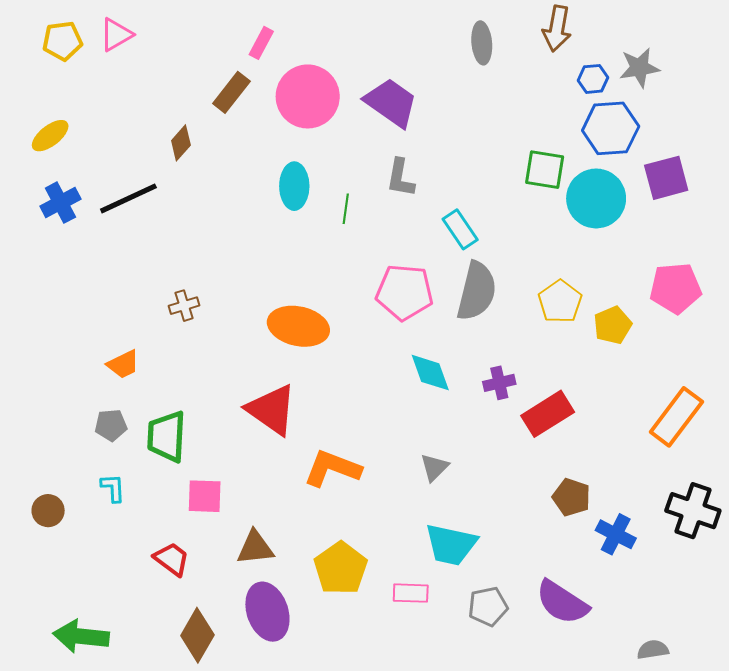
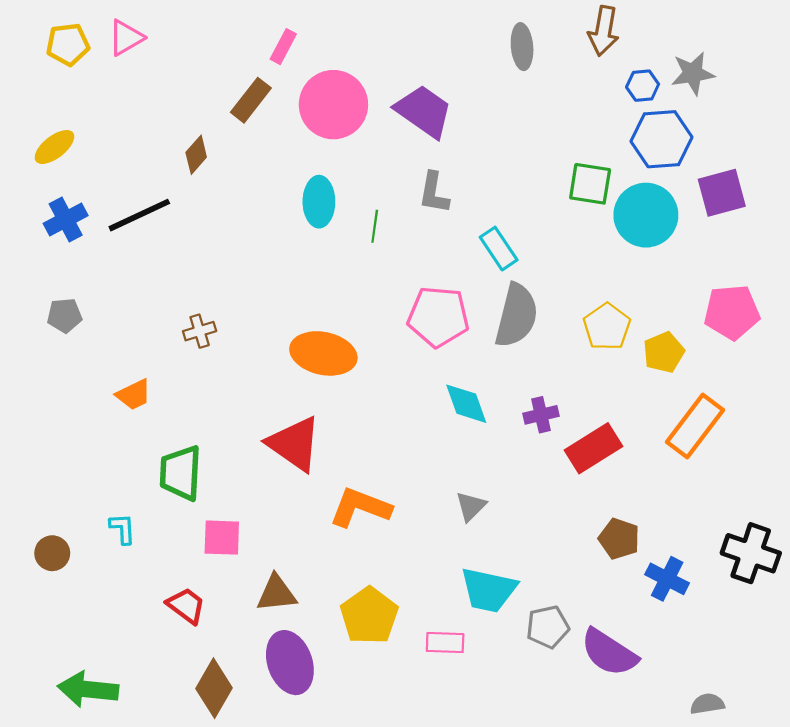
orange rectangle: (676, 417) -> (695, 426), moved
gray pentagon: (111, 425) -> (65, 316), moved
gray pentagon: (488, 606) -> (548, 627), moved

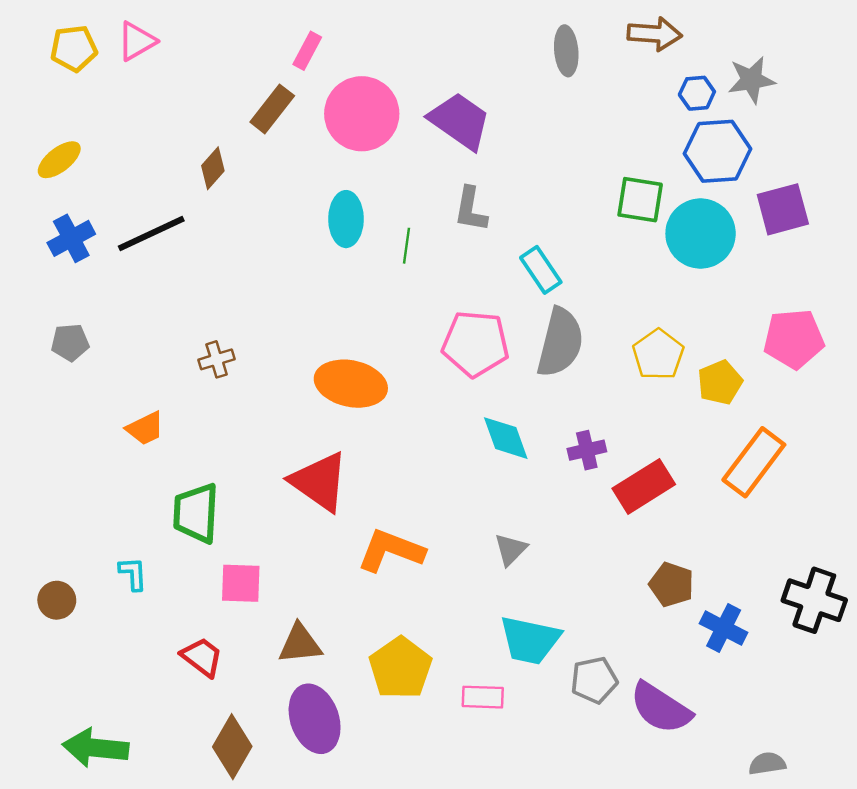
brown arrow: (603, 31) -> (655, 34), turned -96

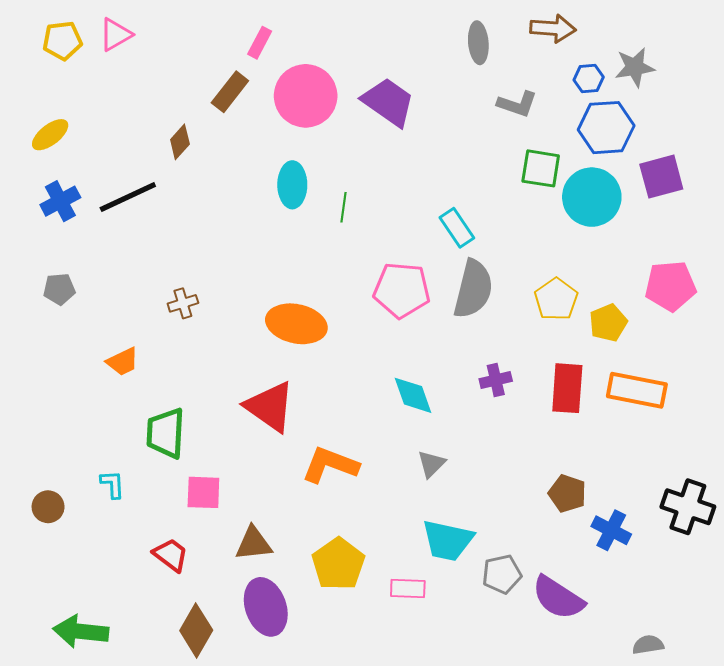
gray L-shape: (471, 209) -> (517, 104), moved, turned -81
cyan diamond: (506, 438) -> (413, 395), moved
orange rectangle: (754, 462) -> (637, 390), turned 64
red rectangle: (644, 486) -> (567, 388), moved, turned -54

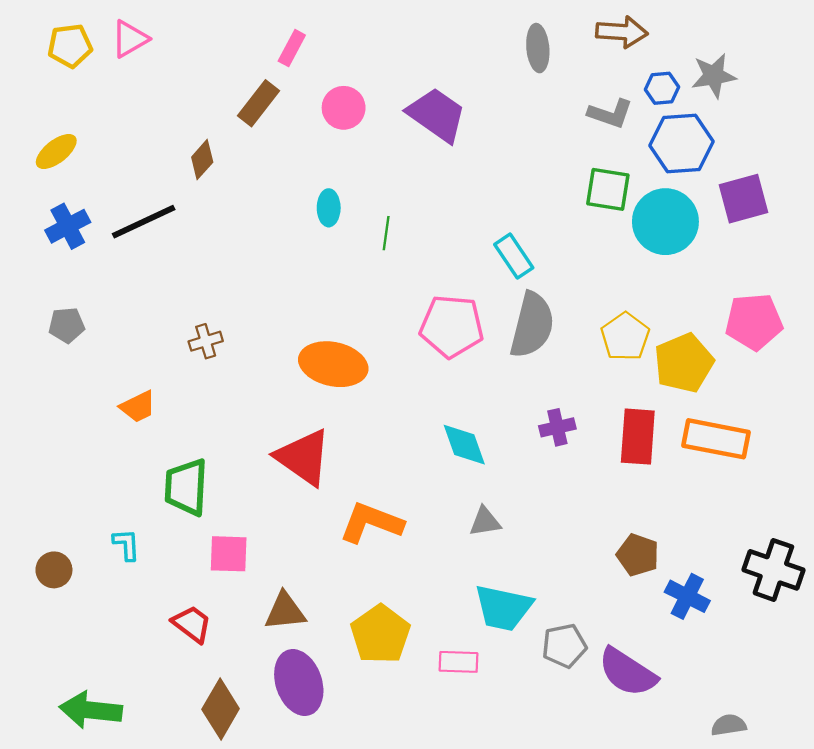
pink circle: (306, 96) -> (344, 108), size x0.6
gray L-shape: (517, 104) -> (610, 114), moved
cyan ellipse: (292, 185) -> (329, 208), size x0.7
yellow pentagon: (608, 323) -> (684, 363), size x1.4
gray triangle: (431, 464) -> (485, 522), turned 36

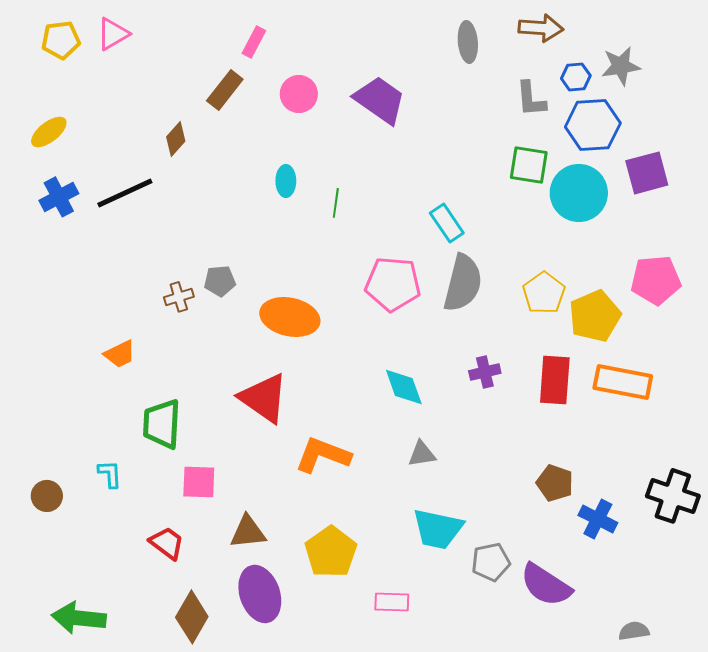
gray L-shape: (610, 114) -> (531, 99), turned 66
gray pentagon: (67, 325) -> (220, 281), moved
pink rectangle: (459, 662) -> (392, 602), moved

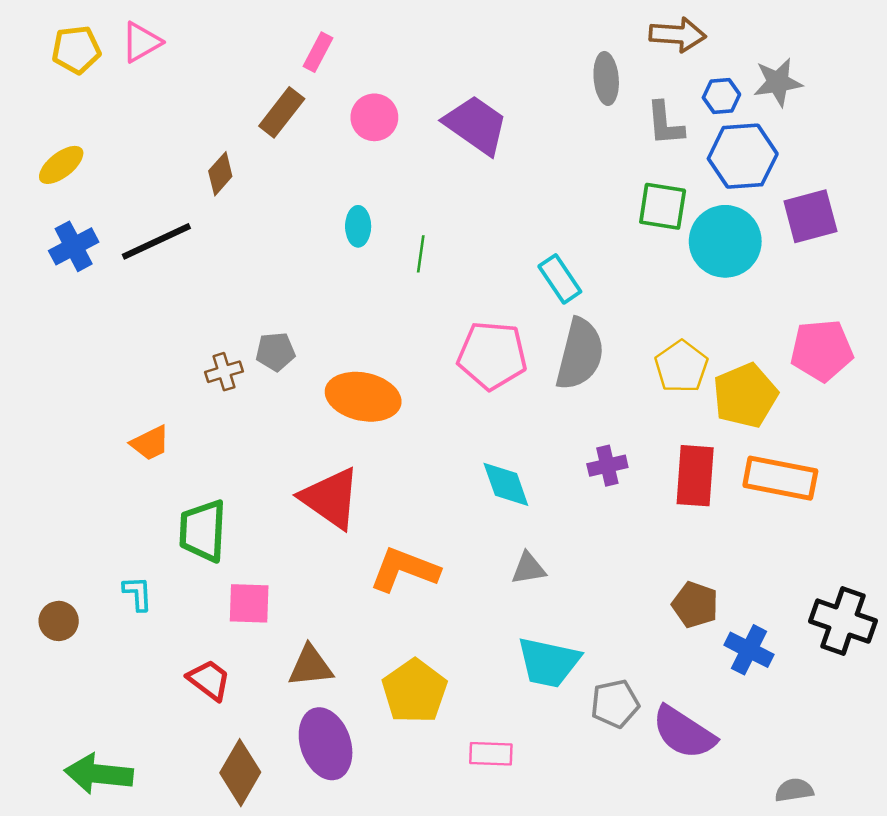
gray ellipse: (468, 42) -> (606, 78), moved

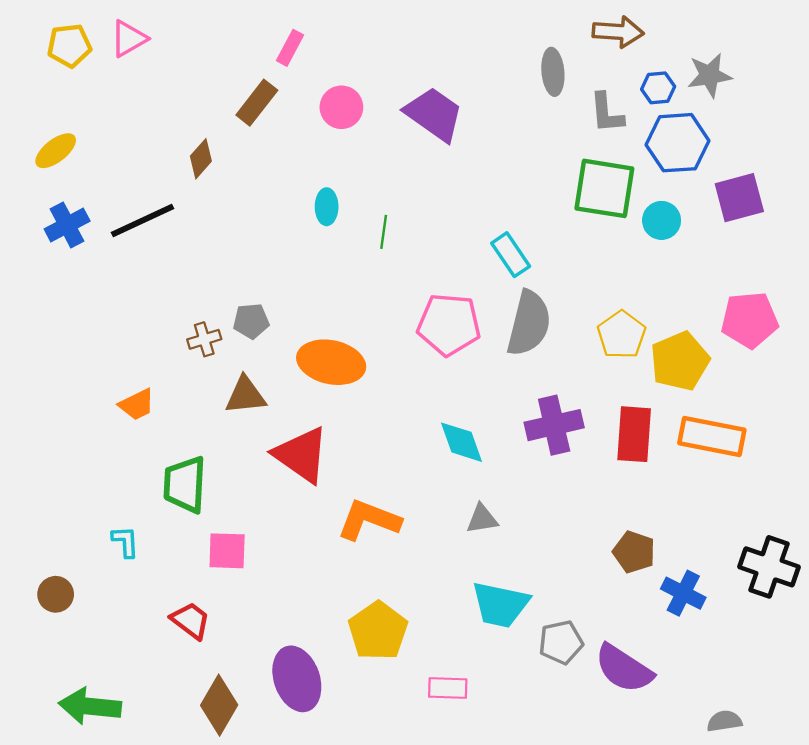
green square: (663, 206) -> (604, 188), size x1.4
cyan circle: (725, 241) -> (662, 220), size x0.6
purple cross: (607, 466) -> (554, 425), size x1.6
brown circle: (59, 621) -> (56, 594), moved
brown triangle: (310, 666) -> (245, 395), moved

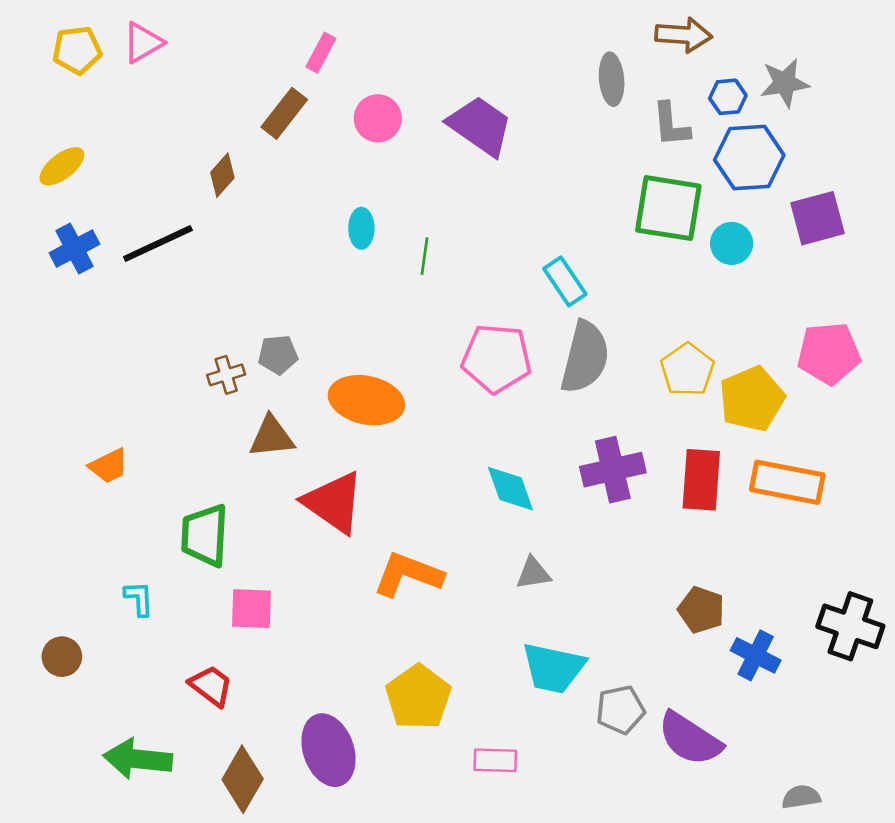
orange trapezoid: (137, 404) -> (109, 466), moved
green arrow: (90, 706) -> (138, 759), moved

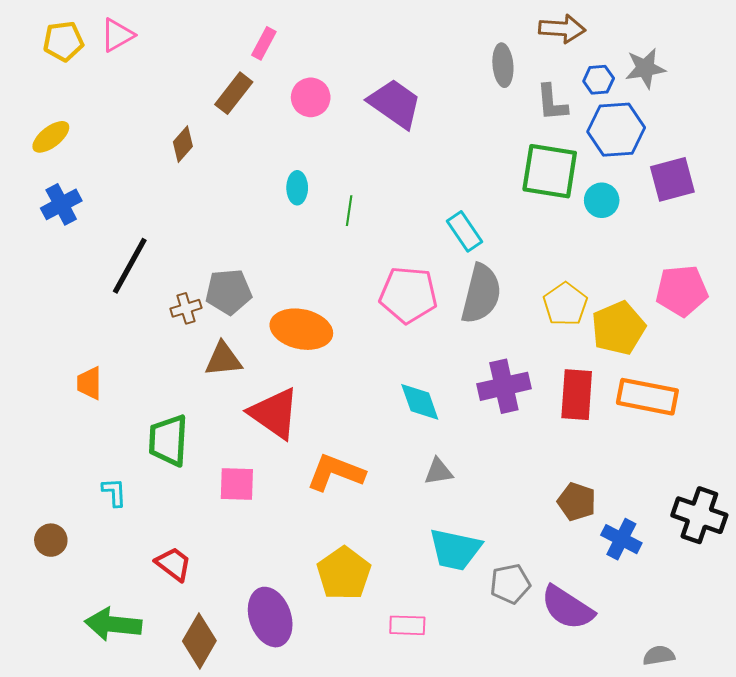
black line: (158, 243) -> (130, 266), moved, turned -36
gray pentagon: (278, 355) -> (229, 292), size x1.4
orange trapezoid: (109, 466) -> (89, 383), turned 116
pink square: (251, 609) -> (237, 484), moved

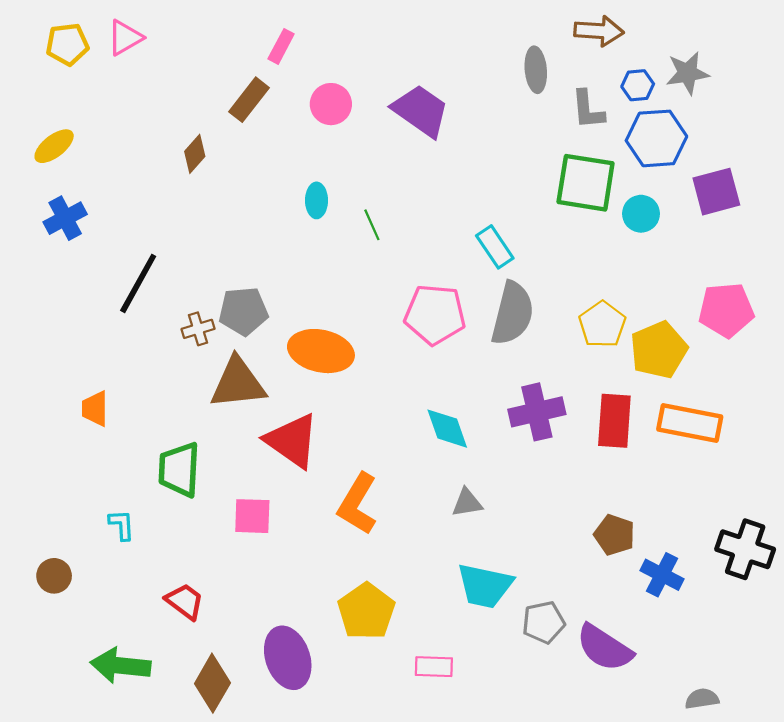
green line: (349, 211) -> (372, 225), turned -32
brown triangle: (223, 359) -> (238, 383), size x1.4
orange L-shape: (336, 473) -> (357, 504), turned -80

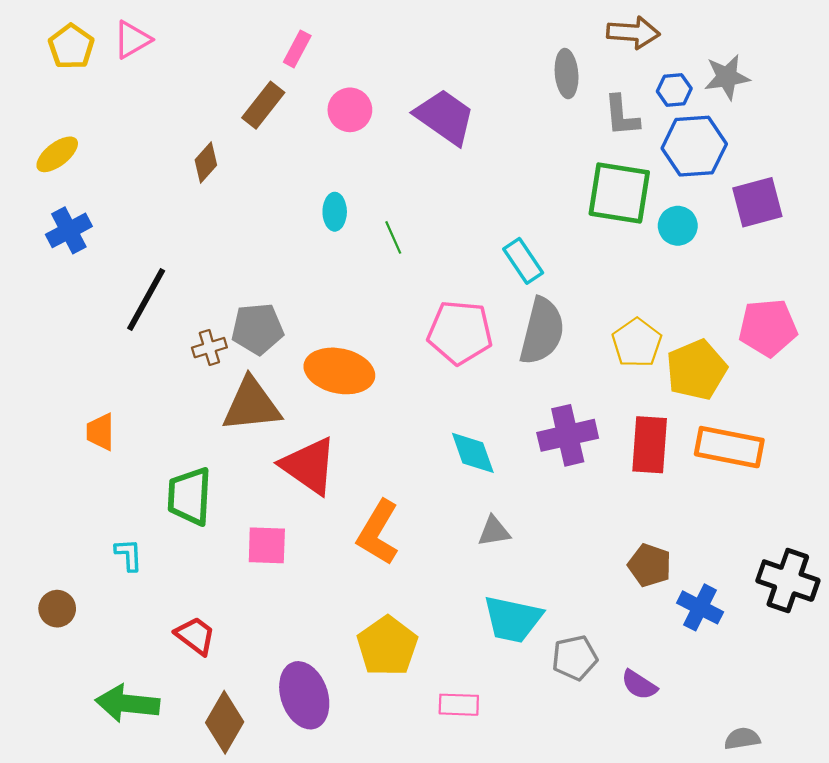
yellow pentagon: (67, 44) -> (71, 47), turned -30
purple semicircle: (604, 648) -> (639, 685), size x0.6

